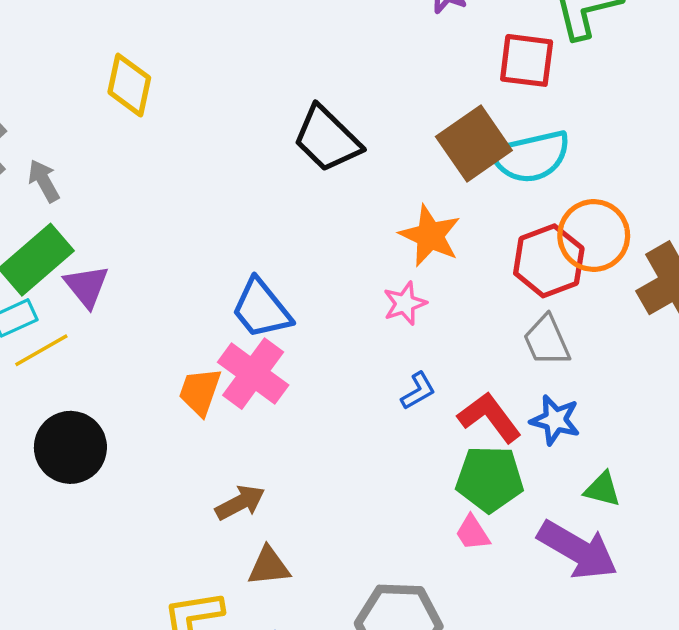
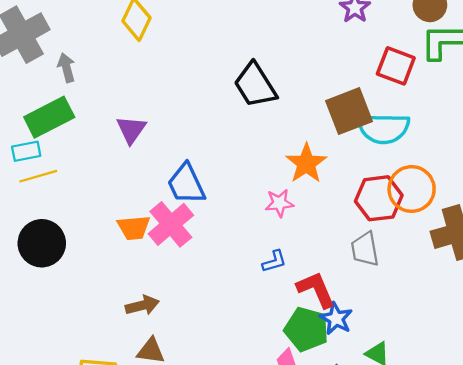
purple triangle: (87, 286) -> (131, 130), moved
orange trapezoid: (200, 392) -> (134, 228), turned -128
blue star: (555, 420) -> (336, 319), moved

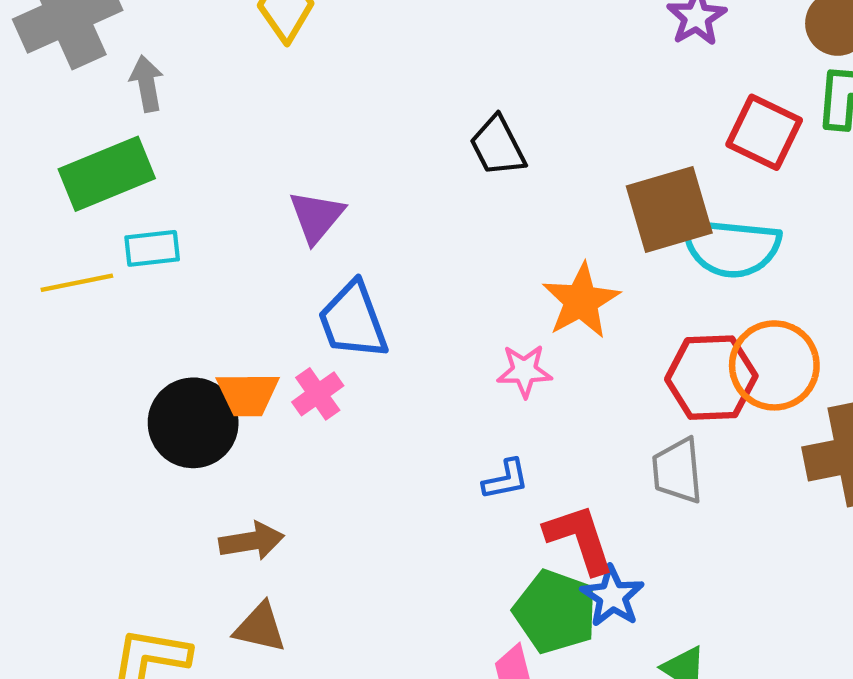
black trapezoid: (255, 85) -> (498, 146), size x0.7
purple triangle: (131, 130) -> (316, 217), moved
cyan rectangle: (26, 151) -> (152, 248), moved
pink cross: (171, 224) -> (318, 394), size x0.6
black circle: (42, 243) -> (193, 423), moved

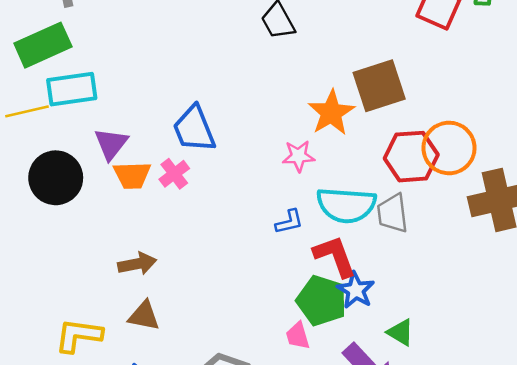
brown square: (669, 210) -> (379, 86), moved
purple triangle: (316, 217) -> (111, 144), moved
cyan semicircle: (731, 247) -> (346, 205), moved
cyan rectangle: (152, 248) -> (72, 89), size x1.5
black circle: (193, 423) -> (56, 178), moved

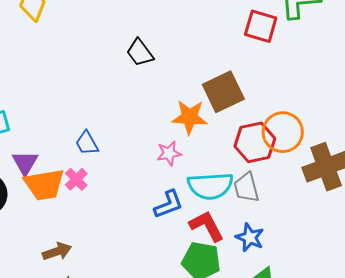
orange star: (331, 113) -> (190, 117), turned -30
blue trapezoid: (194, 129) -> (87, 143), size x0.7
orange trapezoid: (132, 175) -> (44, 185), size x1.4
blue L-shape: (289, 222) -> (168, 204), size x1.4
blue star: (356, 290) -> (250, 237), moved

